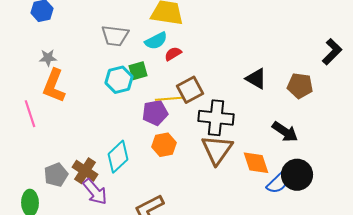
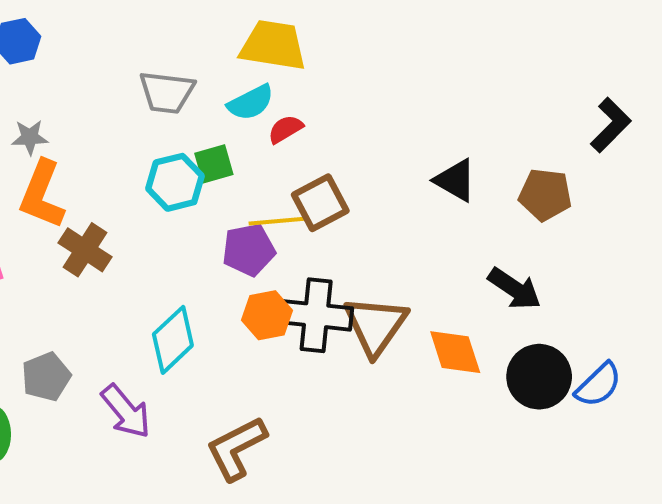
black cross: (216, 118) -> (316, 315), moved
brown cross: (85, 171) -> (85, 250), moved
blue semicircle: (278, 183) -> (598, 385), moved

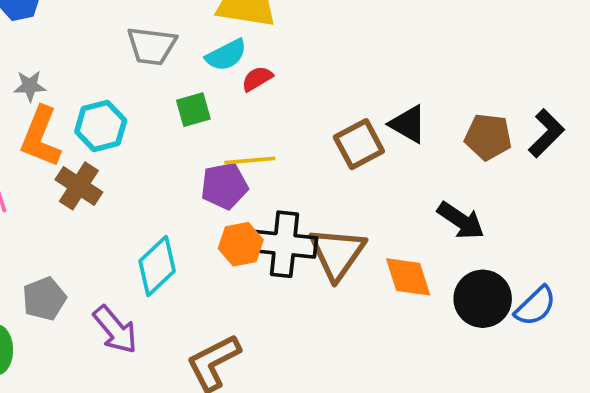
black L-shape: (611, 125) -> (546, 133), moved
cyan hexagon: (175, 182) -> (101, 126), moved
brown square: (320, 203) -> (359, 144), moved

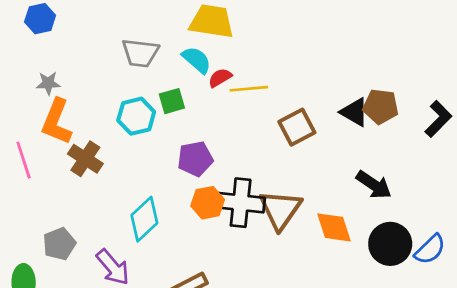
cyan semicircle: (226, 55) -> (197, 60), turned -112
black triangle: (408, 124) -> (355, 112), moved
cyan hexagon: (101, 126) -> (136, 116), moved
brown pentagon: (488, 137) -> (381, 107), moved
yellow line: (250, 161) -> (249, 89), moved

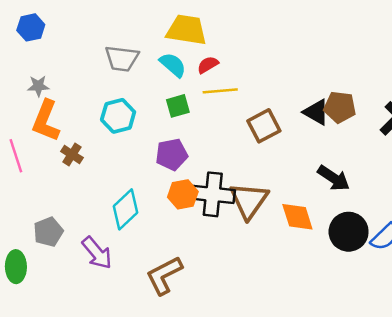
red semicircle: (220, 78) -> (208, 65), moved
green square: (172, 101) -> (178, 106), moved
brown cross: (85, 159) -> (72, 154), size x0.7

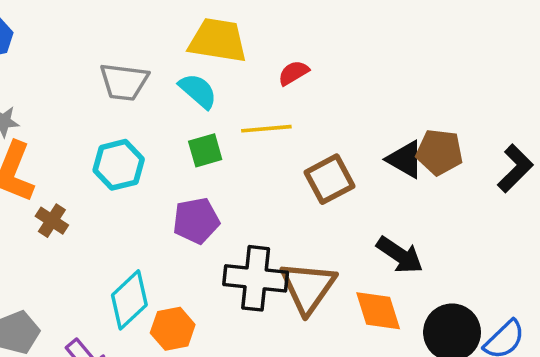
red semicircle: (208, 65) -> (293, 73), moved
black arrow: (334, 178) -> (400, 255), moved
orange hexagon: (183, 194) -> (173, 329), moved

